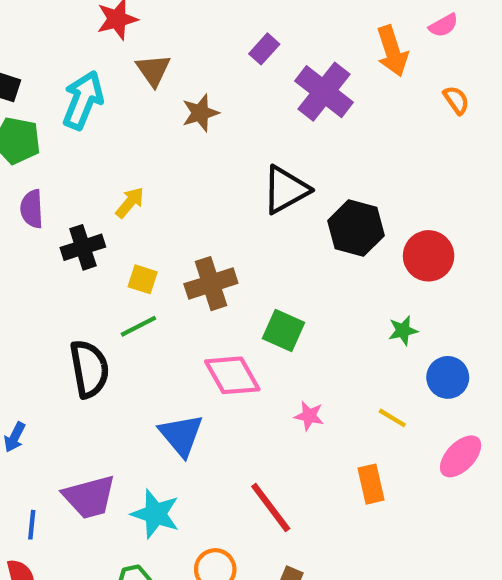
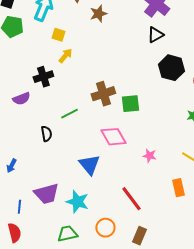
black triangle: (286, 190) -> (155, 35), moved, size x0.7
purple semicircle: (32, 209) -> (21, 99), moved, turned -108
yellow square: (143, 279) -> (58, 35), moved
green square: (283, 330) -> (130, 104), moved, turned -30
black semicircle: (89, 369) -> (46, 134), size x0.6

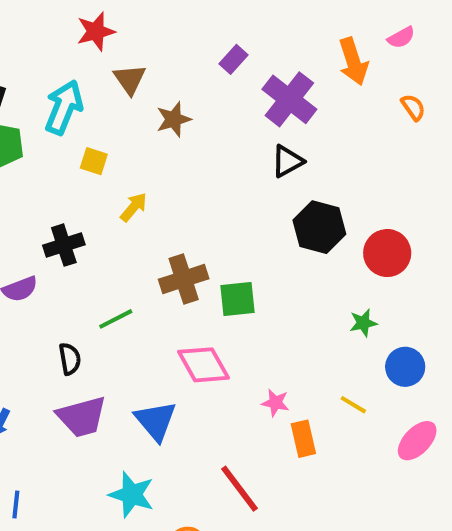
yellow arrow: (65, 56) -> (134, 207), moved
orange rectangle: (178, 188) -> (303, 439), moved
purple trapezoid: (46, 194) -> (82, 417), moved

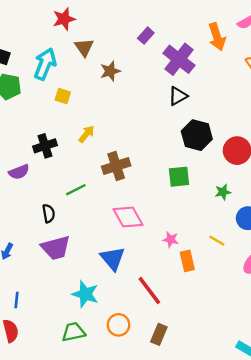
yellow arrow: (134, 207) -> (87, 134), moved
green square: (237, 299) -> (179, 177), moved
blue triangle: (156, 421) -> (113, 258), moved

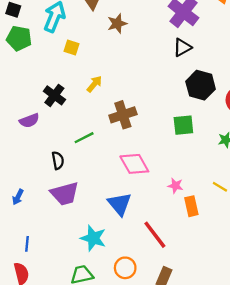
black cross: (45, 146) -> (54, 95), turned -35

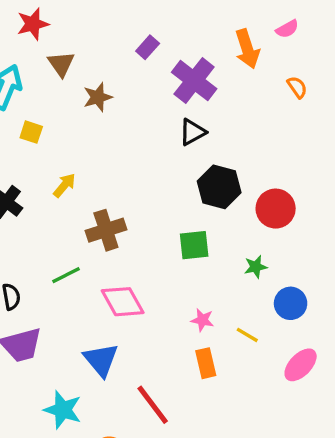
green line: (84, 138) -> (66, 275), moved
pink star: (175, 186) -> (202, 320), moved

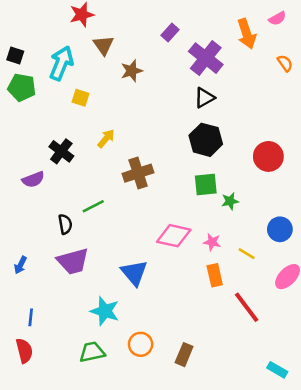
black hexagon: (219, 187) -> (206, 140), moved
green star: (256, 267) -> (230, 201), moved
green line: (66, 275) -> (93, 206), moved
pink diamond: (123, 302) -> (174, 236), moved, turned -48
red line: (153, 405) -> (247, 307), moved

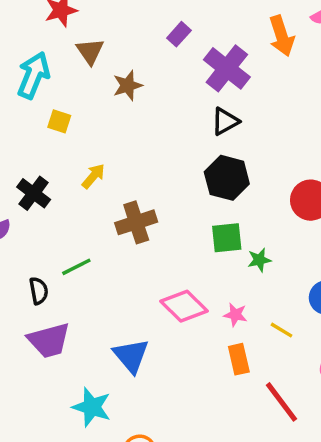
pink diamond: (174, 236) -> (184, 306), turned 32

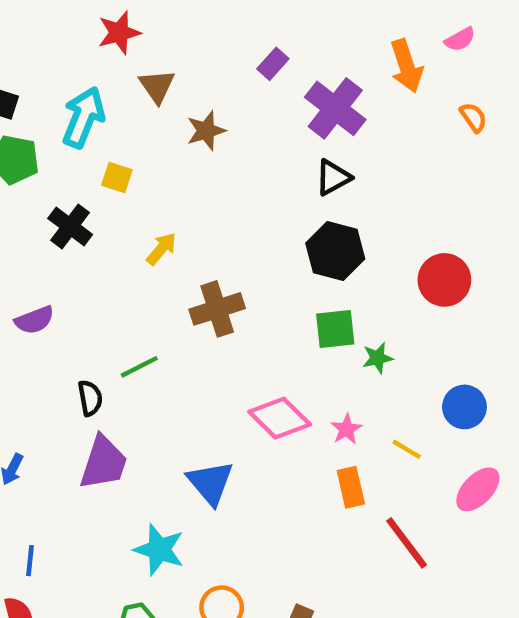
black cross: (34, 193) -> (70, 226), moved
pink star: (235, 315) -> (346, 429), turned 30
purple trapezoid: (49, 340) -> (104, 463), turned -57

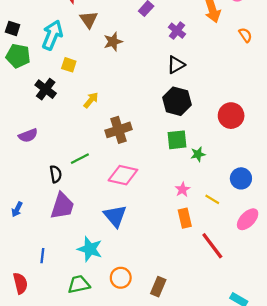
purple cross: (335, 108) -> (177, 31), size x0.6
pink diamond: (280, 418) -> (123, 175), moved, turned -32
blue line: (30, 561) -> (42, 256), moved

